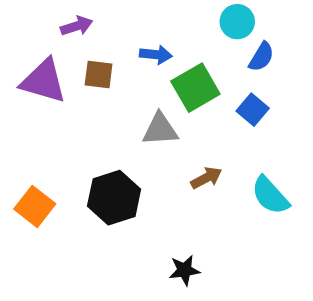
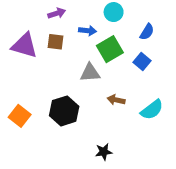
cyan circle: (237, 22) -> (114, 12), moved
purple arrow: (77, 26) -> (57, 13), moved
brown arrow: (206, 178) -> (116, 100), turned -140
cyan semicircle: (270, 195) -> (152, 110), turned -85

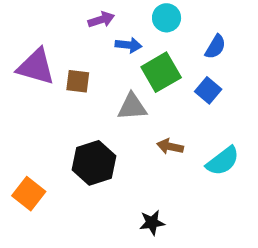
purple arrow: (57, 13) -> (101, 20), moved
brown square: (55, 42) -> (78, 81), moved
orange square: (20, 116) -> (29, 194), moved

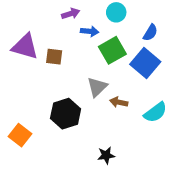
blue square: (208, 90) -> (145, 63), size x1.6
gray triangle: (132, 107) -> (97, 87), moved, turned -40

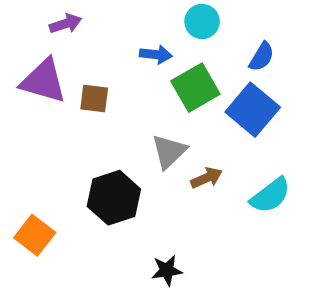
purple arrow: (71, 14) -> (66, 24), moved
brown arrow: (119, 102) -> (206, 178), turned 144
black star: (106, 155) -> (167, 270), moved

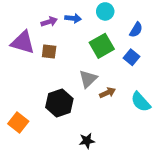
purple arrow: (66, 24) -> (49, 22), moved
blue arrow: (156, 55) -> (73, 18), moved
blue square: (253, 110) -> (132, 57), size x0.6
cyan semicircle: (270, 195) -> (141, 102), turned 85

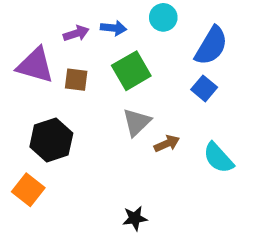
blue semicircle: (136, 30) -> (211, 46), size x1.6
green square: (102, 46) -> (131, 71), moved
black hexagon: (59, 103) -> (51, 140), moved

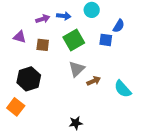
blue semicircle: (211, 46) -> (119, 26), size x0.6
purple triangle: (35, 65) -> (20, 37), size x0.6
blue square: (204, 88) -> (106, 40), moved, turned -32

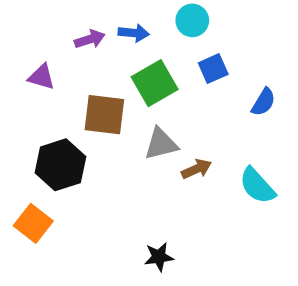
blue semicircle: (119, 26) -> (263, 102), moved
blue square: (106, 40) -> (213, 69), moved, turned -32
brown square: (43, 45) -> (104, 115), moved, size x1.5
gray triangle: (77, 69) -> (161, 144), turned 30

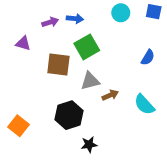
cyan circle: (192, 20) -> (121, 13), moved
blue square: (213, 69) -> (154, 12), moved, turned 35
black hexagon: (60, 165) -> (69, 115), moved

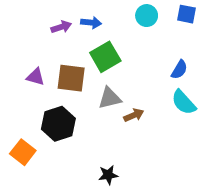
purple triangle: (23, 43) -> (36, 77), moved
cyan semicircle: (144, 105) -> (184, 102), moved
black hexagon: (69, 115) -> (58, 124), moved

